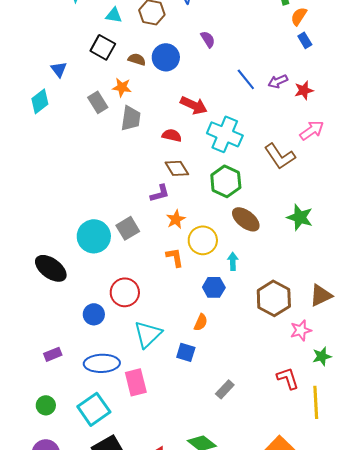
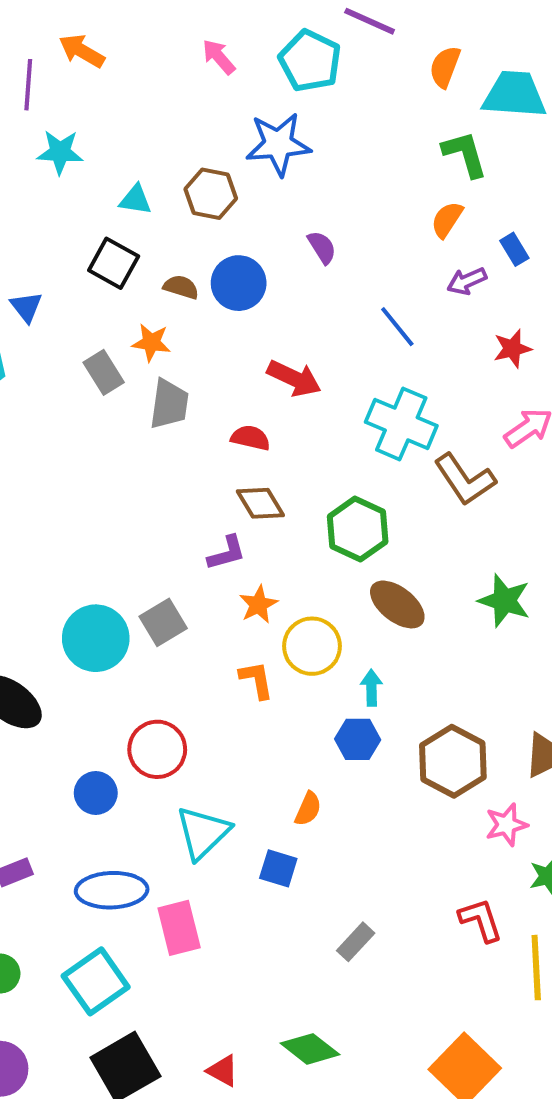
orange semicircle: (299, 16) -> (447, 220), moved
purple arrow: (278, 81) -> (467, 281), moved
cyan cross: (225, 134) -> (401, 424), moved
blue hexagon: (214, 287) -> (358, 739), moved

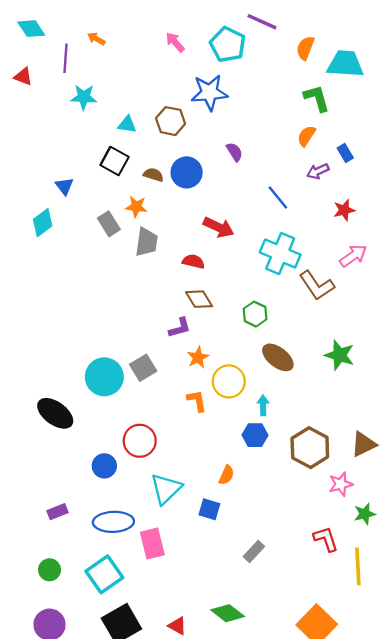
orange arrow: (82, 51) -> (96, 39), size x0.7
green hexagon: (358, 529) -> (255, 314), size x0.7

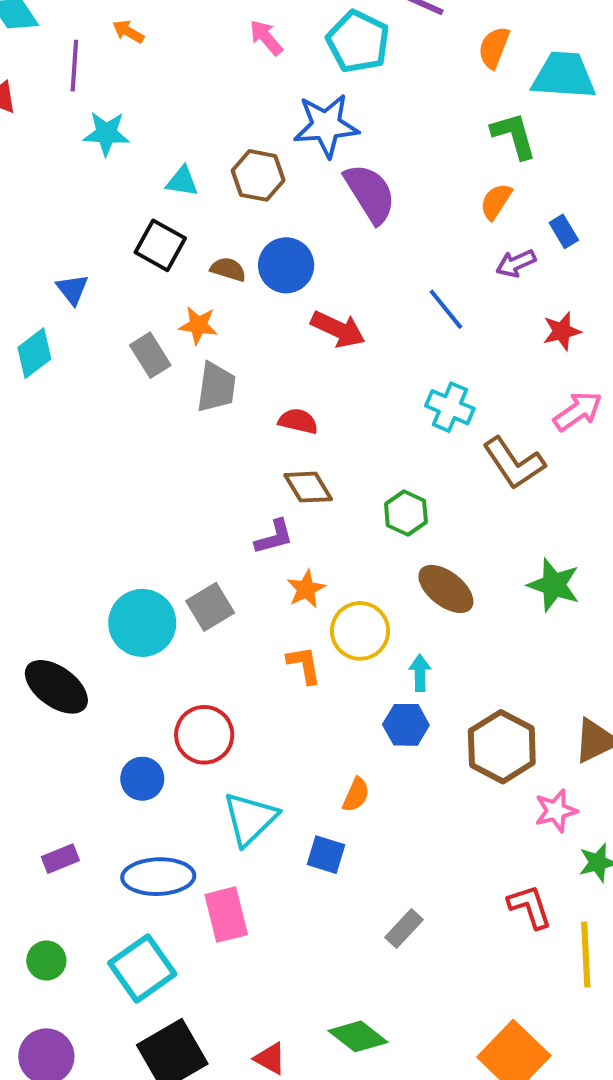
purple semicircle: (234, 152) -> (370, 193), moved, size x1.8
red arrow: (219, 227) -> (338, 329), moved
cyan cross: (280, 253) -> (450, 407), size x0.7

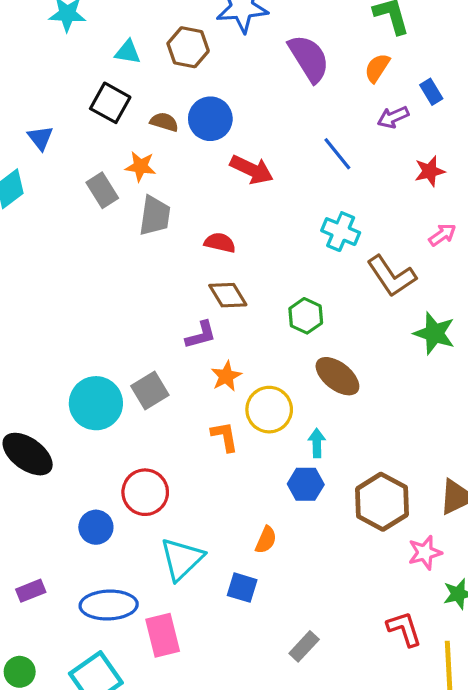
purple semicircle: (370, 193) -> (309, 58), moved
pink arrow: (578, 411) -> (442, 235), size x0.7
green star: (554, 585) -> (434, 333), moved

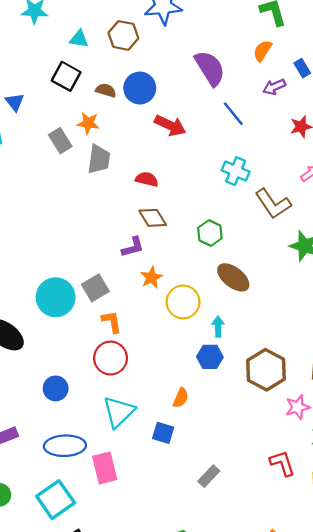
purple semicircle: (309, 58) -> (210, 68), moved
orange L-shape: (225, 437) -> (112, 322), moved
red circle: (145, 492) -> (111, 358), moved

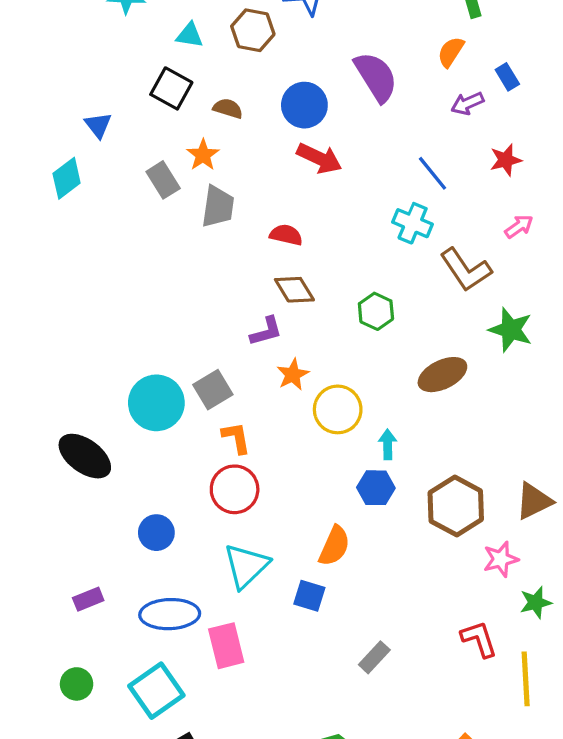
blue circle: (140, 88) -> (304, 105), moved
blue line: (233, 114) -> (432, 173), moved
orange star: (88, 123) -> (203, 155), turned 30
brown ellipse: (233, 277) -> (442, 375), moved, turned -64
orange semicircle: (181, 398) -> (334, 546), size x1.4

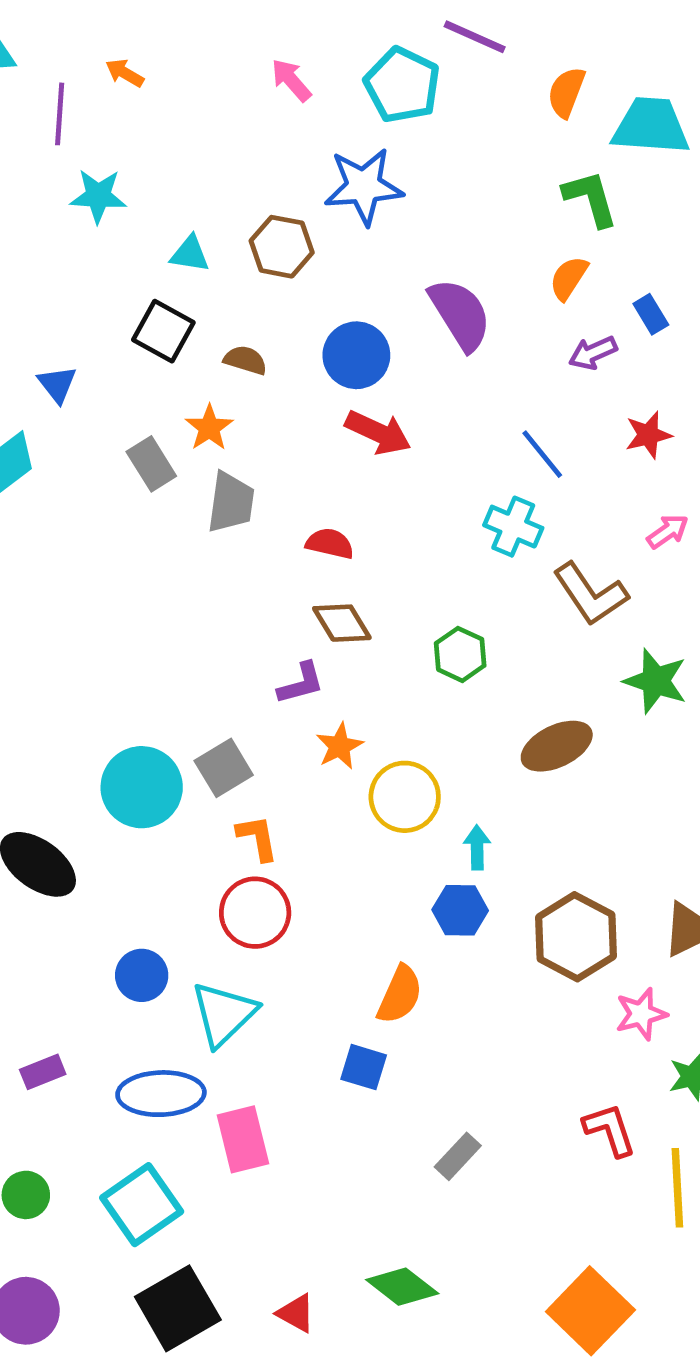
cyan triangle: (246, 566) -> (224, 1014), moved

